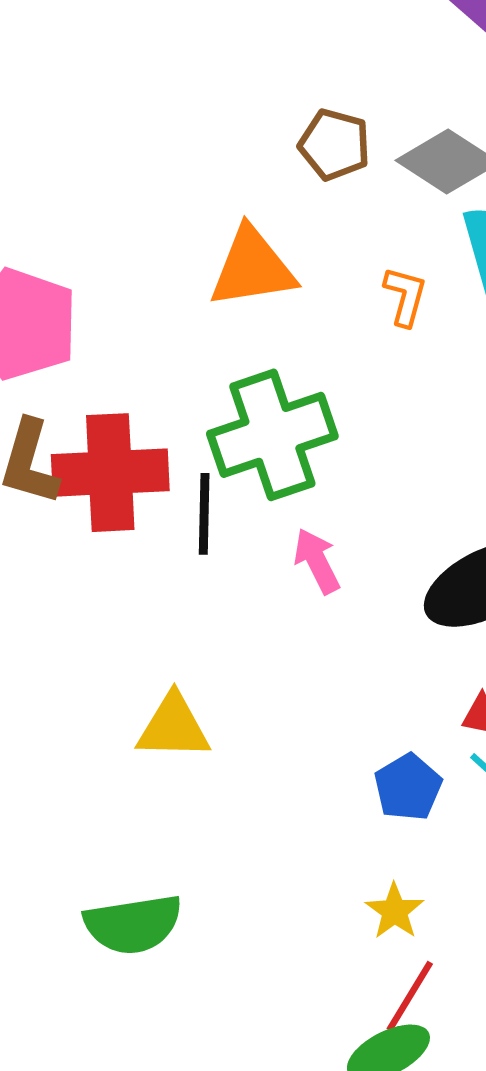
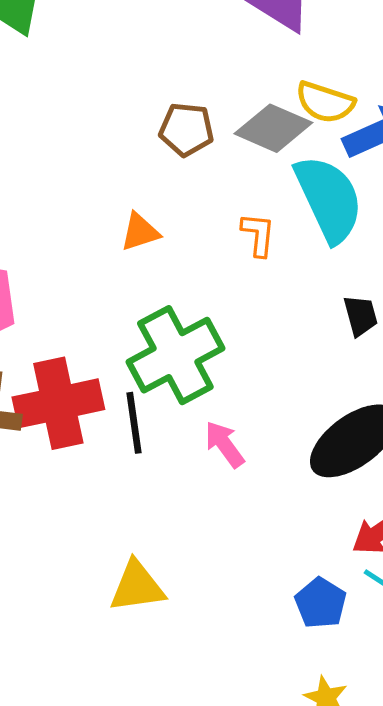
orange triangle: (252, 268) -> (140, 232), size x0.6

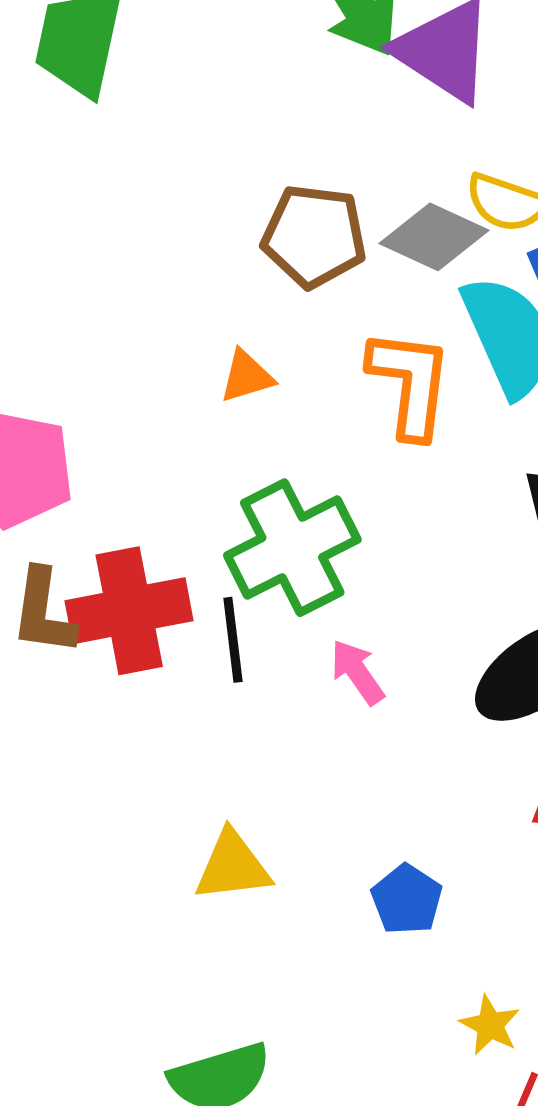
brown pentagon: (186, 129) -> (314, 236), size x1.4
orange L-shape: (258, 235) -> (410, 383), size x1.8
blue pentagon: (321, 603) -> (407, 900), moved

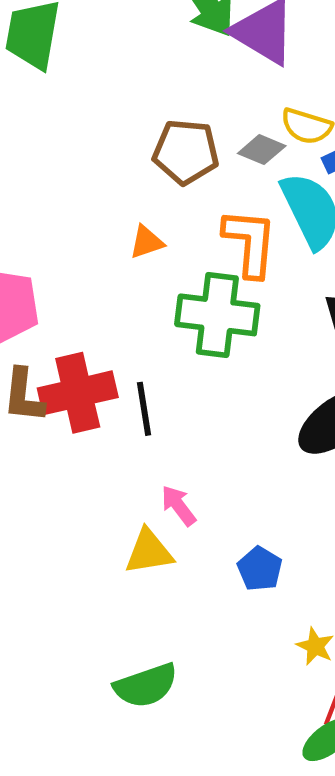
gray diamond: (434, 237) -> (262, 150), size x0.7
green cross: (292, 548) -> (217, 315), moved, turned 36
pink arrow: (357, 672) -> (179, 506), moved

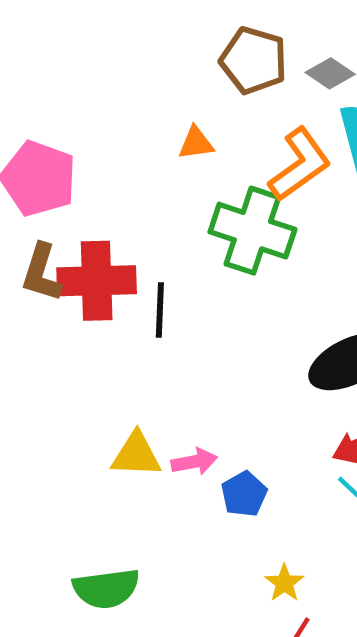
orange L-shape: (250, 243) -> (300, 165), turned 38
pink arrow: (179, 506) -> (194, 462), moved, turned 105

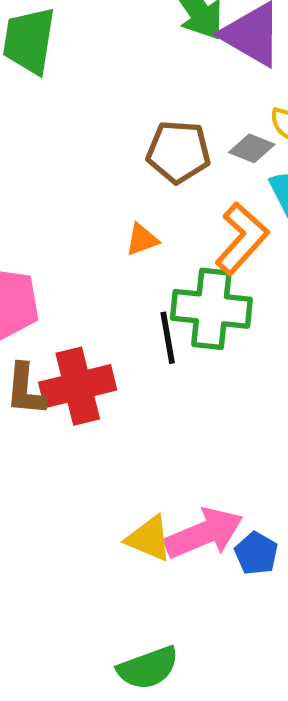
black line: (160, 310) -> (168, 338), moved
yellow triangle: (136, 455) -> (149, 539), turned 33
pink arrow: (194, 462) -> (204, 533), size x1.8

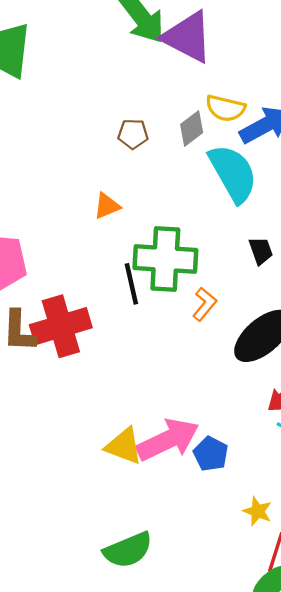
gray diamond: (252, 148) -> (192, 129), turned -56
brown pentagon: (179, 152) -> (133, 134), size x0.6
orange L-shape: (242, 238) -> (205, 304), moved, size x0.6

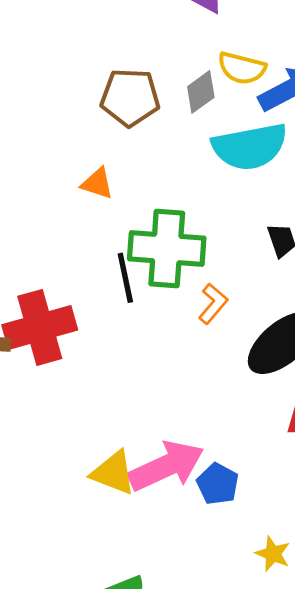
brown pentagon: (133, 134) -> (130, 97), size x1.6
cyan semicircle: (233, 173) -> (250, 147), turned 108
orange triangle: (107, 206) -> (97, 183), turned 40

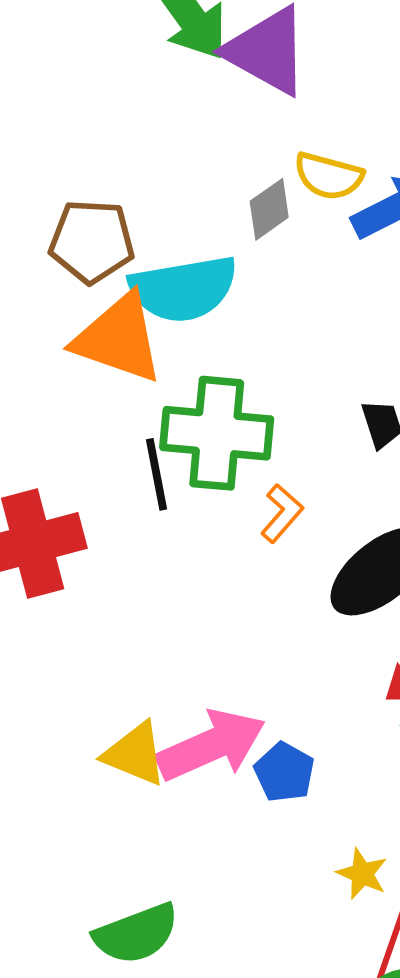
brown pentagon: (130, 97) -> (92, 241), moved
cyan semicircle: (250, 147) -> (183, 289), moved
orange triangle: (97, 183) -> (119, 338), size x2.0

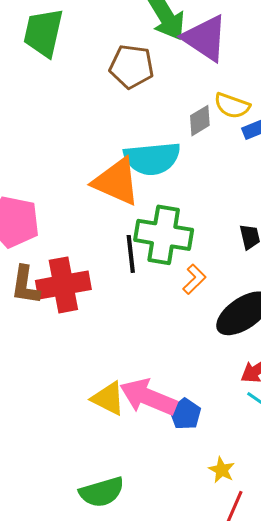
brown pentagon: (92, 241) -> (132, 67), moved
pink arrow: (211, 745) -> (148, 397), turned -138

